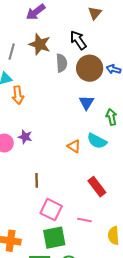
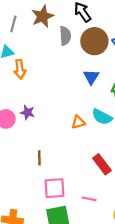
brown star: (40, 44) -> (43, 16), turned 30
orange triangle: (74, 146) -> (78, 122), turned -48
pink square: (51, 210) -> (54, 188), turned -30

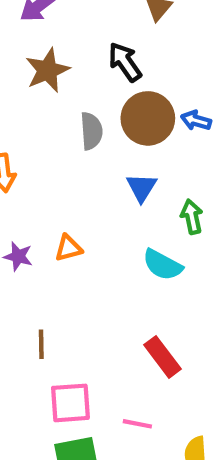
gray semicircle: (65, 36) -> (91, 131), moved
orange triangle: (78, 122) -> (68, 248), moved

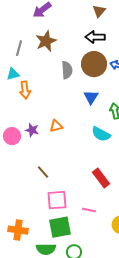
black arrow: (125, 62) -> (95, 37), moved, turned -54
brown line: (41, 344) -> (43, 172), turned -40

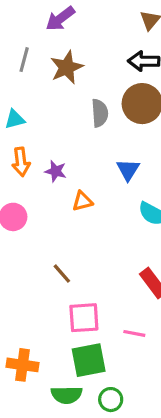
gray line: (19, 48) -> (24, 60), moved
orange arrow: (25, 90) -> (21, 162), moved
blue triangle: (91, 97) -> (128, 170), moved
purple star: (32, 130) -> (56, 171), moved

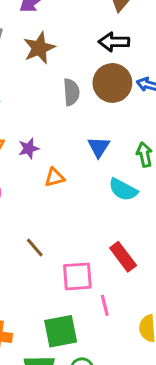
purple star: (56, 171) -> (29, 148), turned -30
pink square: (84, 318) -> (77, 276), moved
pink line: (134, 333) -> (105, 305), turned 65

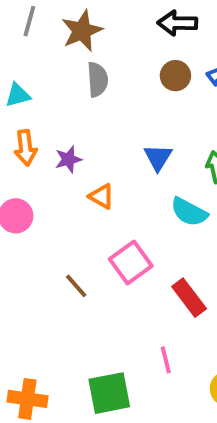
brown circle: (112, 83) -> (175, 76), size x0.6
gray semicircle: (71, 92) -> (98, 80), moved
orange triangle: (55, 177) -> (101, 196), turned 45
pink square: (77, 276) -> (131, 263), moved, turned -32

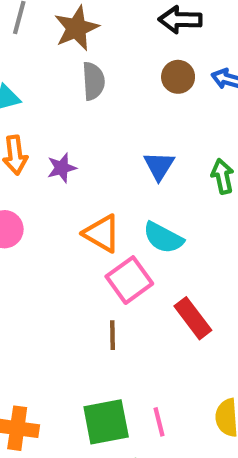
orange triangle: (101, 196) -> (102, 233), moved, size x1.4
cyan semicircle: (189, 212) -> (163, 238), moved
brown line: (76, 286) -> (112, 335), moved, turned 40
pink line: (166, 360) -> (159, 422), moved

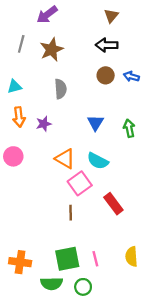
gray semicircle: (93, 81) -> (61, 89), moved

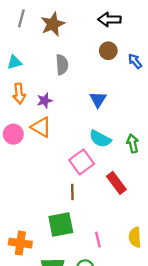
blue arrow: (131, 77) -> (135, 61), moved, turned 35
green arrow: (129, 128) -> (133, 143), moved
orange triangle: (65, 159) -> (41, 127), moved
green square: (67, 259) -> (61, 224), moved

